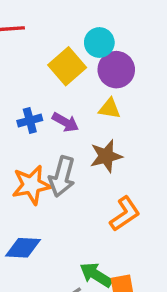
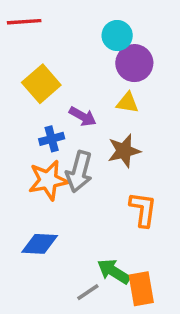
yellow square: (67, 66) -> (41, 84), moved
blue cross: (30, 120) -> (52, 139), moved
orange L-shape: (125, 214) -> (143, 209), turned -48

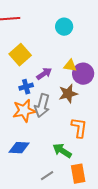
purple circle: (134, 63) -> (83, 74), moved
purple arrow: (83, 116) -> (44, 74), turned -63
green arrow: (114, 271) -> (62, 151), moved

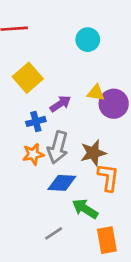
brown star: (68, 94) -> (93, 153), moved
orange star: (24, 111) -> (33, 154), size x0.7
blue diamond: (19, 148) -> (62, 183), moved
gray line: (47, 176) -> (54, 233), moved

